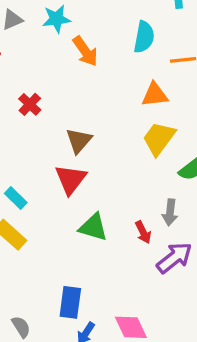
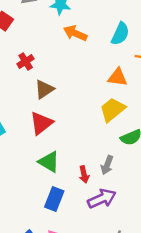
orange arrow: (85, 51) -> (75, 33), turned 135
brown triangle: (79, 141) -> (44, 89), moved
blue rectangle: (70, 302) -> (54, 199), moved

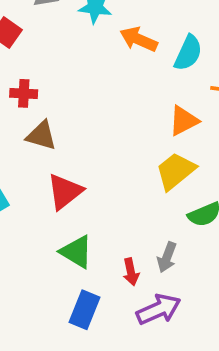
orange arrow: (75, 33) -> (139, 39), moved
red cross: (26, 61) -> (24, 93), moved, turned 35
orange triangle: (118, 77) -> (184, 121), turned -35
brown triangle: (44, 89) -> (41, 136), moved, turned 50

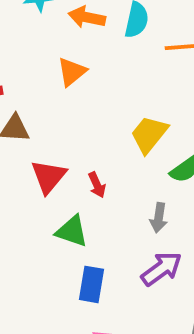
orange triangle: (184, 121) -> (72, 72), moved
red arrow: (131, 272) -> (97, 185), moved

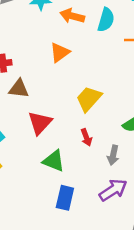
yellow trapezoid: (149, 134) -> (89, 99), moved
red arrow: (97, 185) -> (86, 137), moved

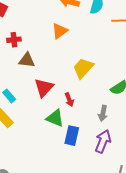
red arrow: (86, 137) -> (69, 100), moved
purple arrow: (113, 190) -> (103, 141), turned -35
blue rectangle: (65, 198) -> (72, 136), moved

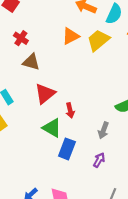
red cross: (14, 40) -> (21, 38), turned 32
yellow trapezoid: (83, 68) -> (98, 40), moved
purple arrow: (103, 141) -> (99, 160), size x0.6

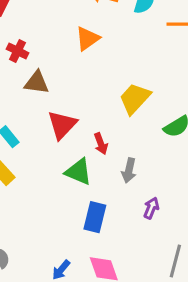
yellow trapezoid: (98, 40) -> (135, 99), moved
gray arrow: (103, 130) -> (129, 170), moved
blue rectangle: (67, 149) -> (95, 217), moved

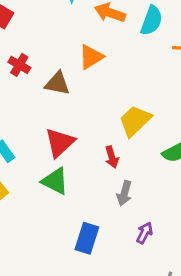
brown triangle: (37, 83) -> (57, 83), moved
red arrow: (101, 144) -> (112, 157), moved
green triangle: (79, 172) -> (55, 181), moved

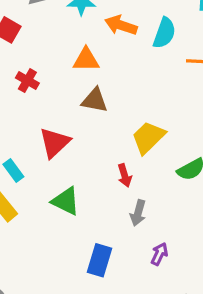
orange triangle: (91, 57) -> (86, 60), moved, turned 32
brown triangle: (57, 83) -> (95, 100), moved
red triangle: (60, 143) -> (55, 143), moved

